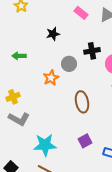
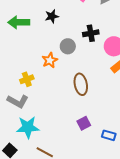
green arrow: (19, 56) -> (19, 22), moved, size x1.5
yellow cross: (13, 97) -> (27, 79), moved
cyan star: (45, 145) -> (28, 127), moved

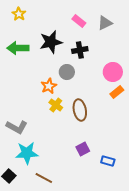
black star: (52, 16) -> (51, 42), size x1.6
black cross: (91, 33) -> (80, 50), moved
yellow cross: (27, 79) -> (56, 105), moved, turned -32

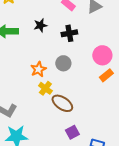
black star: (51, 42) -> (40, 25), size x0.6
gray circle: (67, 72) -> (63, 63), moved
brown ellipse: (80, 110) -> (62, 103), moved, turned -45

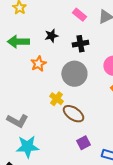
gray circle: (63, 63) -> (74, 74), size x1.6
orange star: (38, 69) -> (38, 64), moved

